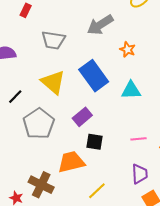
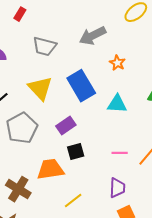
black square: (95, 142) -> (76, 152), turned -30

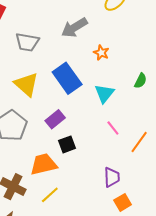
cyan triangle: (117, 104) -> (104, 93), turned -50
pink line: (120, 153) -> (113, 128), moved, turned 56
yellow line: (73, 201) -> (50, 195), moved

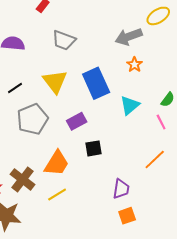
gray arrow: (74, 28) -> (129, 37), moved
pink line: (113, 128) -> (161, 122), moved
black square: (67, 144) -> (94, 148), moved
orange trapezoid: (43, 164) -> (57, 163), turned 124

